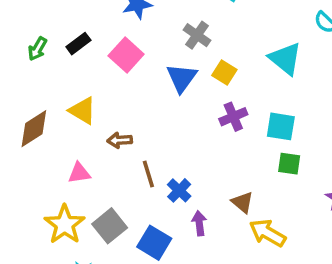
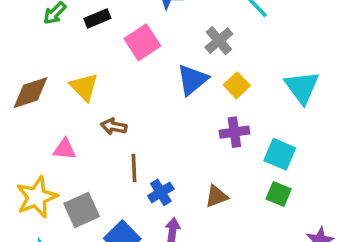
brown triangle: (242, 202) -> (216, 196), moved, turned 45

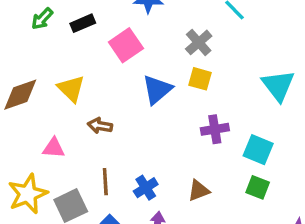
blue triangle: (192, 80) -> (157, 90), moved
yellow square: (237, 85) -> (200, 79), moved, turned -30
brown line: (134, 168) -> (105, 182), moved

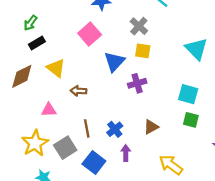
black rectangle: (83, 23) -> (37, 43), moved
purple cross: (215, 129) -> (137, 83), moved

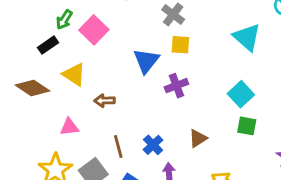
green arrow: (30, 23) -> (64, 20), moved
pink square: (90, 34) -> (94, 30), moved
brown diamond: (22, 76) -> (33, 88), turned 64
cyan square: (188, 94) -> (241, 94), turned 36

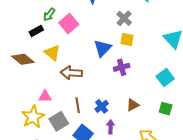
brown arrow: (104, 101) -> (71, 73), size x1.5
green square: (247, 126) -> (166, 109), moved
pink triangle: (69, 127) -> (45, 96), moved

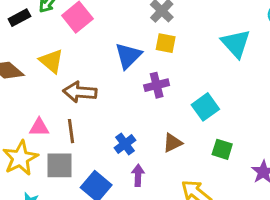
black rectangle: (36, 31) -> (19, 18), moved
cyan square: (165, 78) -> (205, 107), moved
brown line: (78, 105) -> (71, 131), moved
gray square: (59, 121) -> (59, 165), turned 30

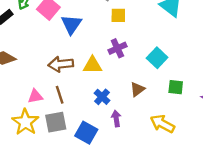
blue triangle: (128, 56) -> (71, 24), moved
yellow triangle: (51, 61) -> (92, 65), moved, turned -30

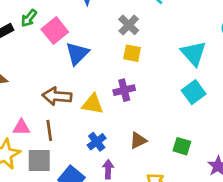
cyan square: (157, 58) -> (194, 92), moved

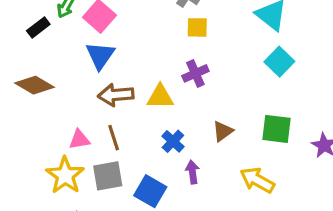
blue triangle: (77, 53) -> (100, 55), moved
green square: (182, 146) -> (276, 129), size x1.4

